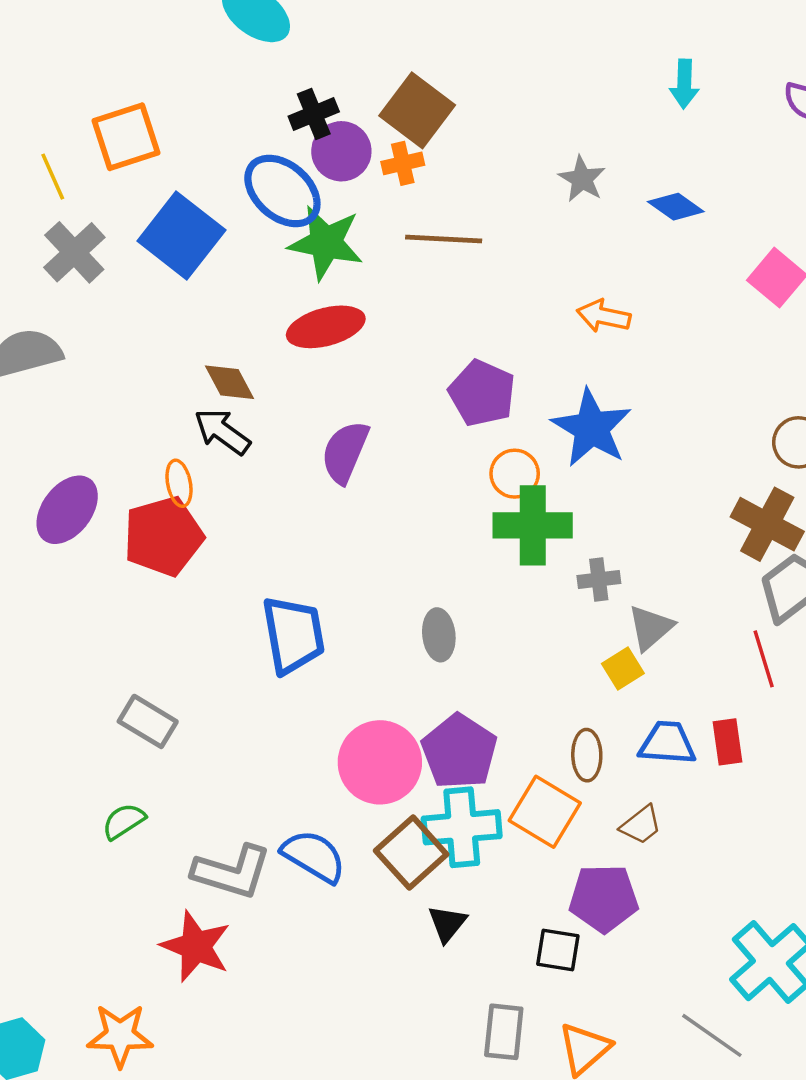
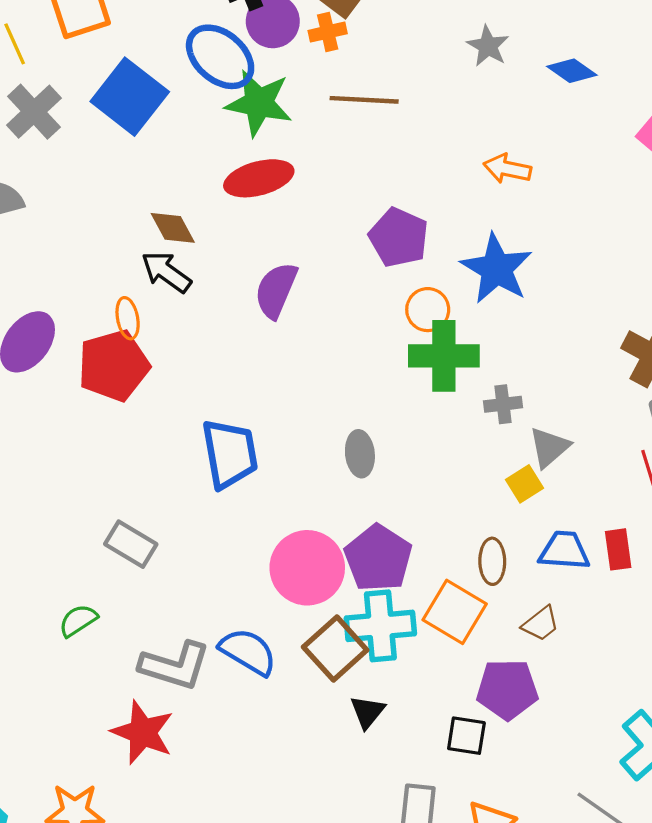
gray rectangle: (148, 721) -> (131, 544), moved

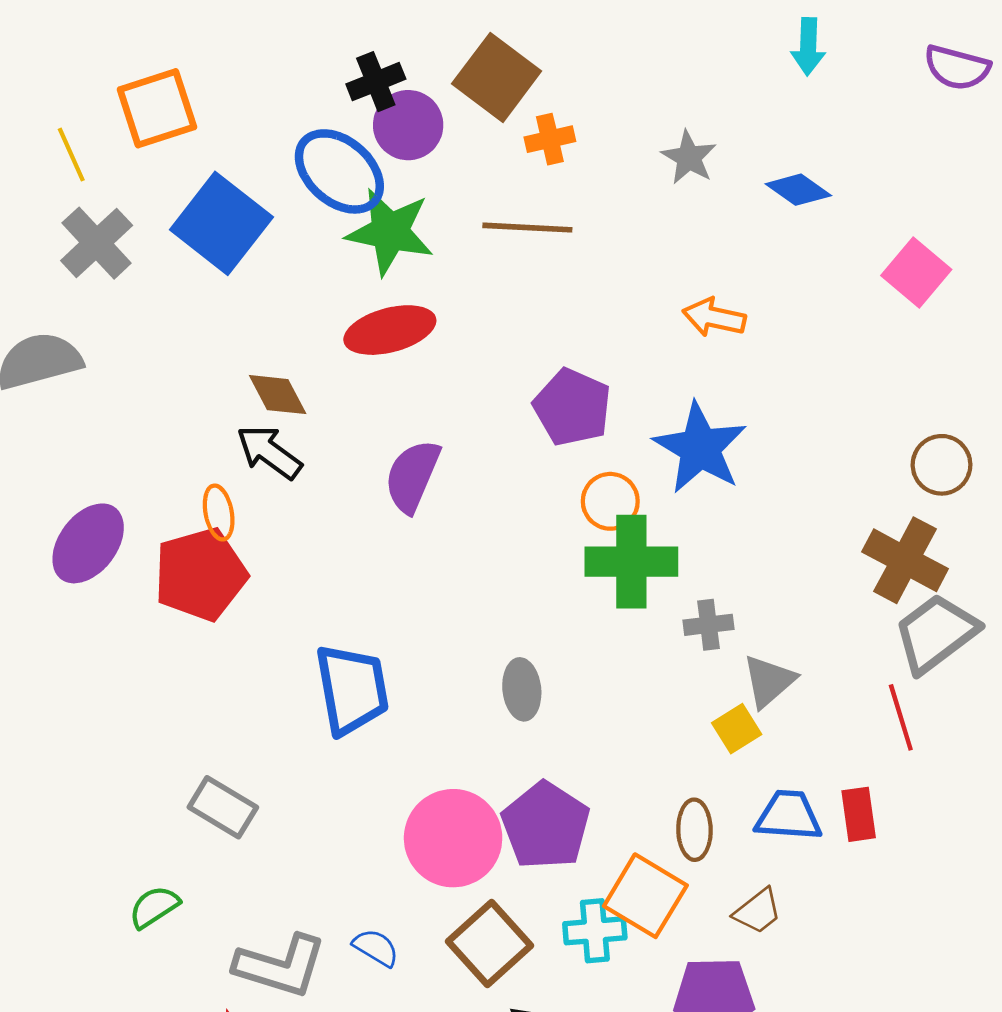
orange cross: (328, 32) -> (550, 139), moved
cyan cross: (380, 626) -> (595, 931), moved, size x0.7
blue semicircle: (248, 652) -> (376, 948), size x0.6

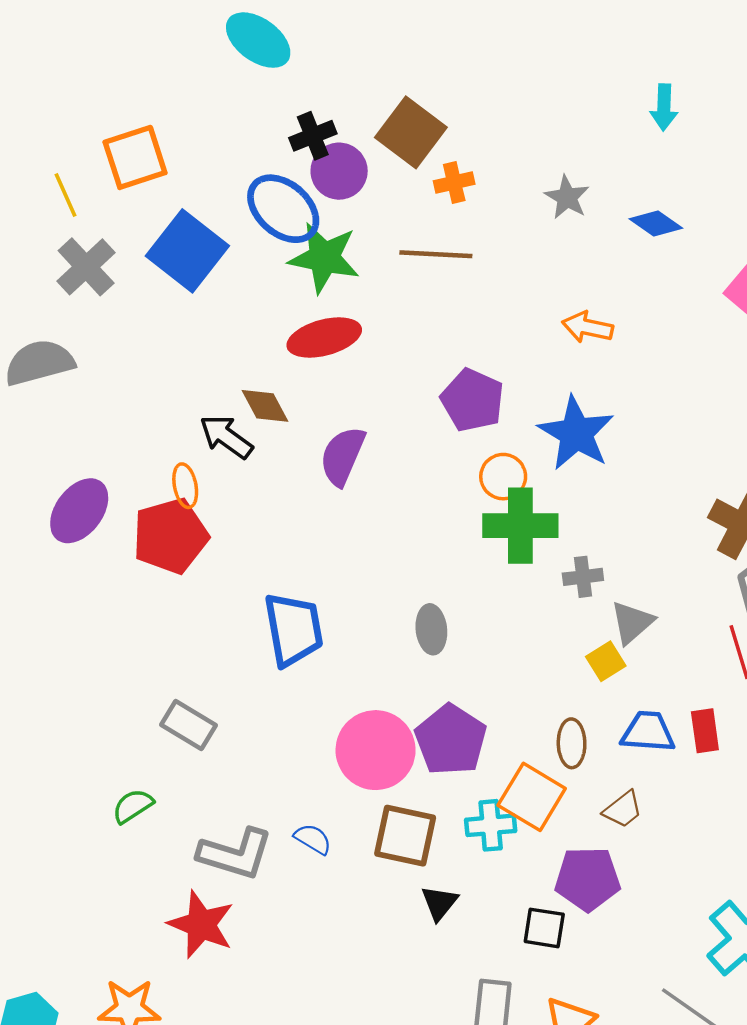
brown diamond: (278, 395) -> (265, 406), moved
brown square: (490, 943) -> (405, 836), turned -36

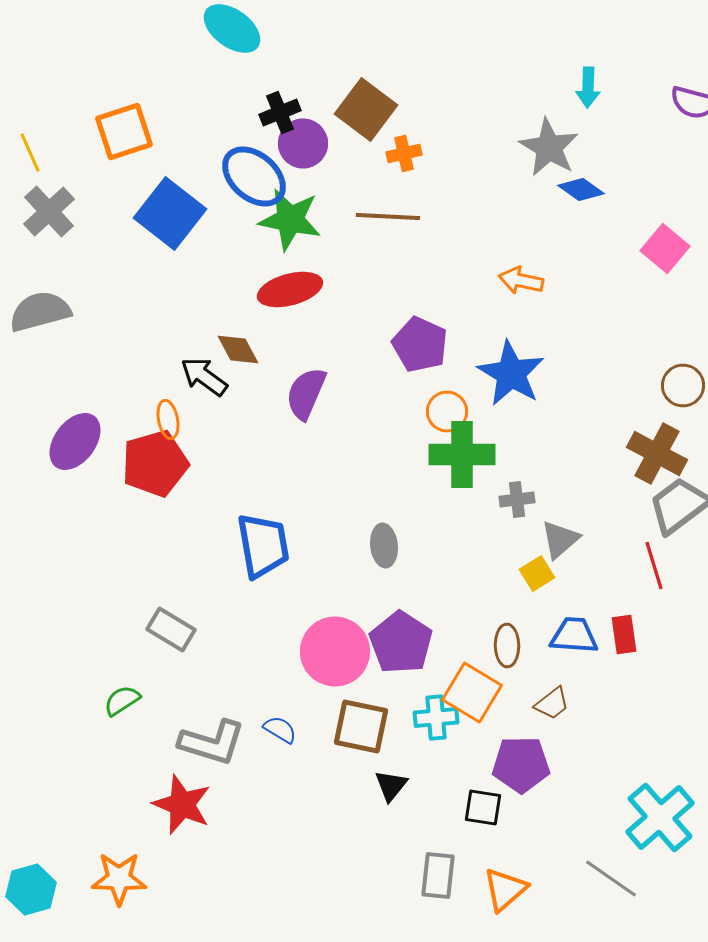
yellow line: (66, 195) -> (30, 152), moved
gray star: (567, 197) -> (549, 148), moved, size x1.5
gray cross: (86, 267) -> (49, 212), moved

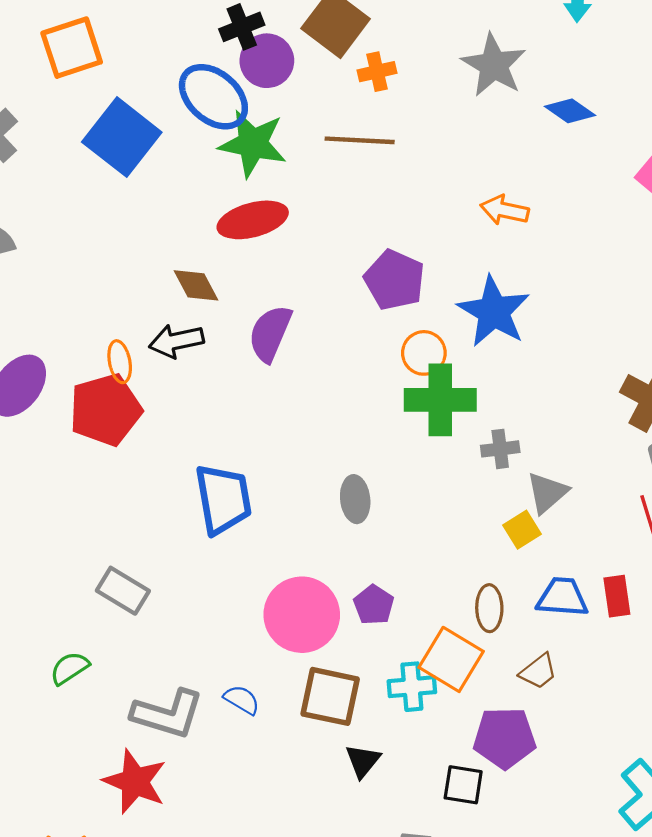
gray star: (549, 148) -> (494, 65), moved
black arrow: (204, 376) -> (176, 341), moved, turned -48
purple pentagon: (401, 642) -> (374, 605), size x0.6

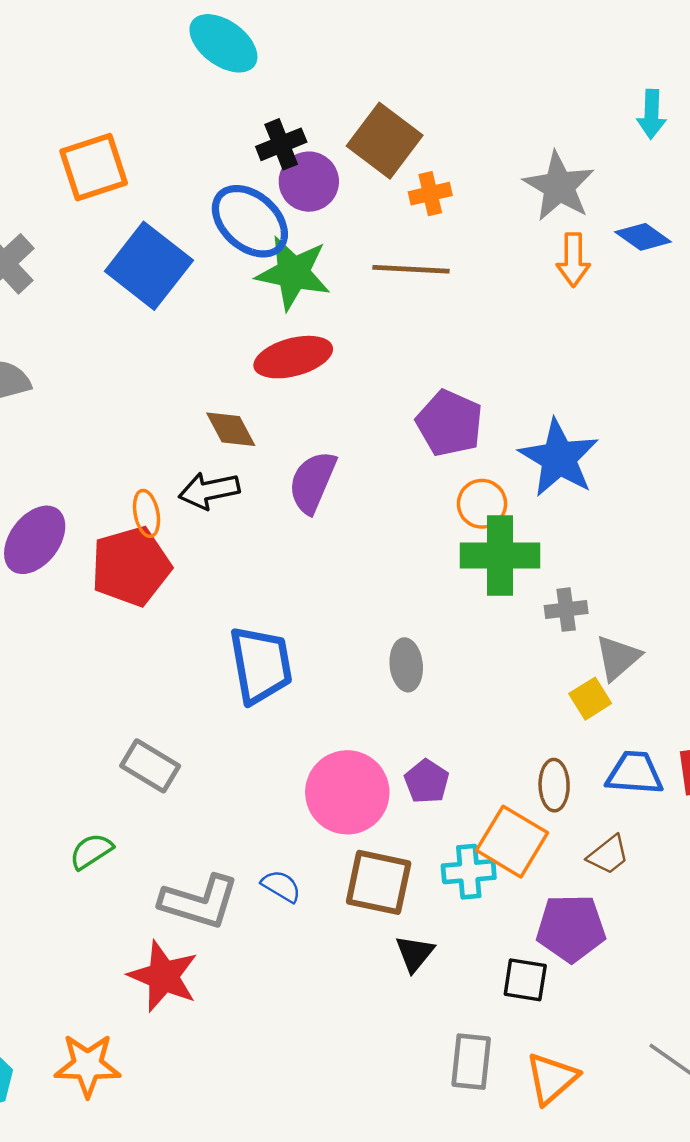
orange arrow: (505, 210) -> (573, 260), moved, turned -102

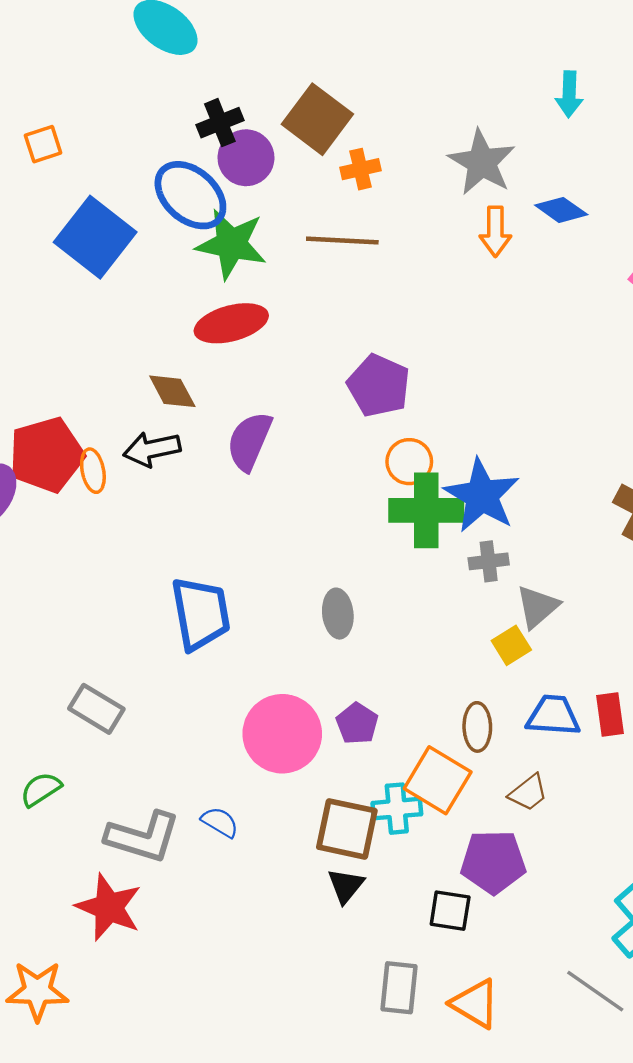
orange square: (94, 167) -> (43, 144), size x0.6
blue star: (559, 458) -> (482, 496), moved
red pentagon: (131, 566) -> (46, 455), moved
brown square: (379, 882) -> (347, 829), moved
orange triangle: (552, 1078) -> (475, 1004), turned -48

